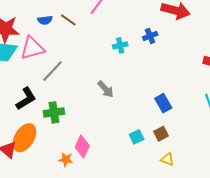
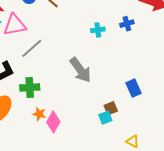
gray arrow: (106, 89) -> (80, 70), size x1.5
brown square: (161, 134) -> (111, 108), moved
orange star: (66, 159) -> (39, 114), moved

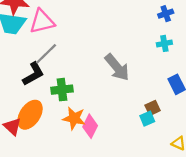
cyan cross: (98, 30) -> (164, 43), moved
gray line: (32, 48) -> (46, 54), moved
orange star: (39, 114) -> (74, 118), size x1.5

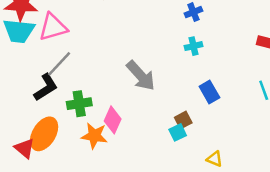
pink diamond: (90, 126) -> (113, 120), moved

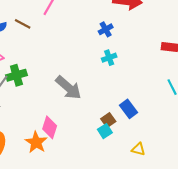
blue rectangle: (209, 92) -> (128, 109), moved
green cross: (79, 104) -> (16, 75), moved
orange star: (94, 136) -> (36, 142), turned 30

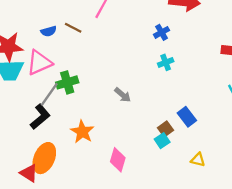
gray arrow: (68, 88) -> (123, 95), size x0.6
pink diamond: (50, 127) -> (118, 160), moved
orange star: (36, 142) -> (82, 132), moved

